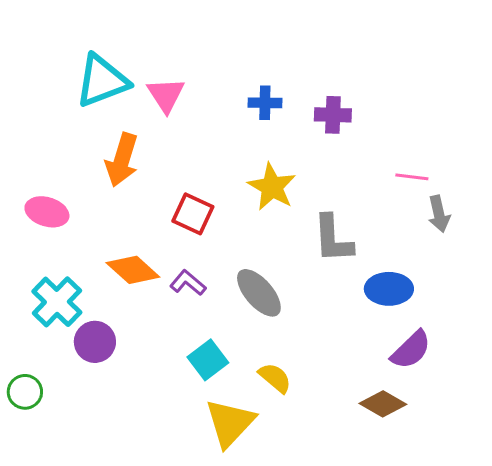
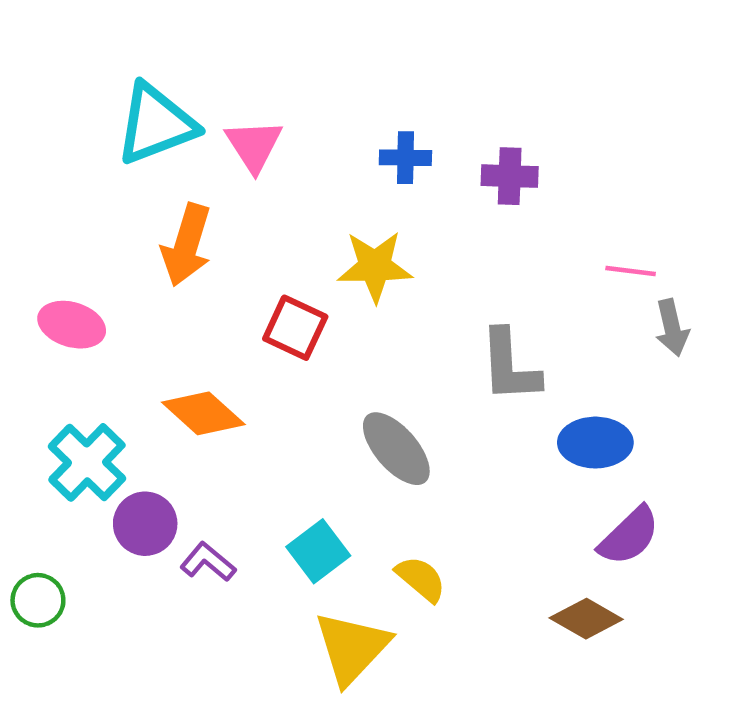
yellow star: (272, 187) -> (375, 266), moved, turned -30
purple L-shape: (188, 283) -> (208, 562), moved

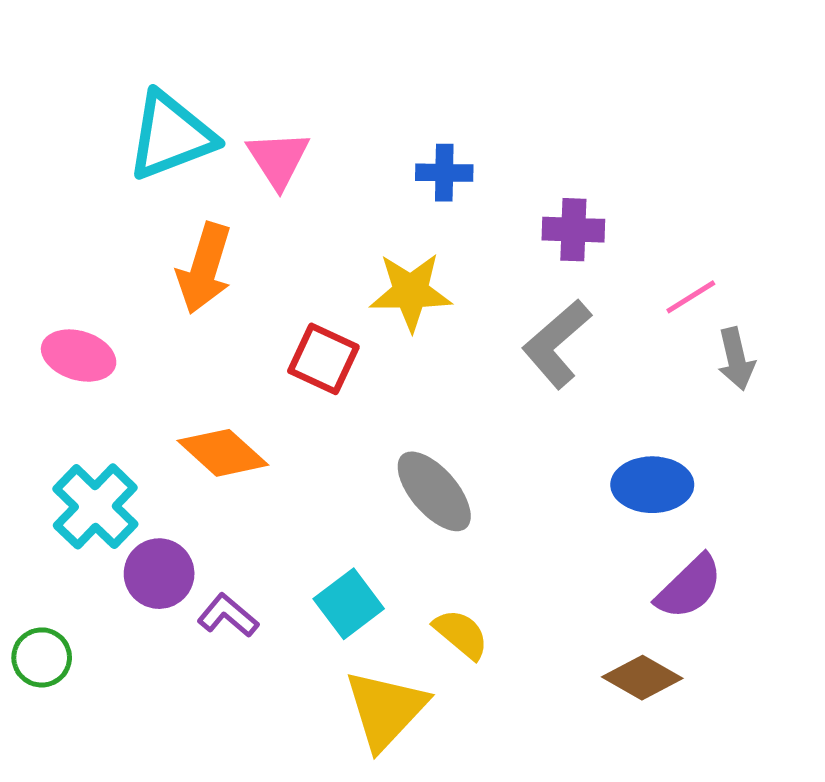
purple cross: (510, 176) -> (573, 230), moved
pink line: (631, 271) -> (691, 297), turned -39
gray L-shape: (510, 366) -> (557, 344), moved, turned 52

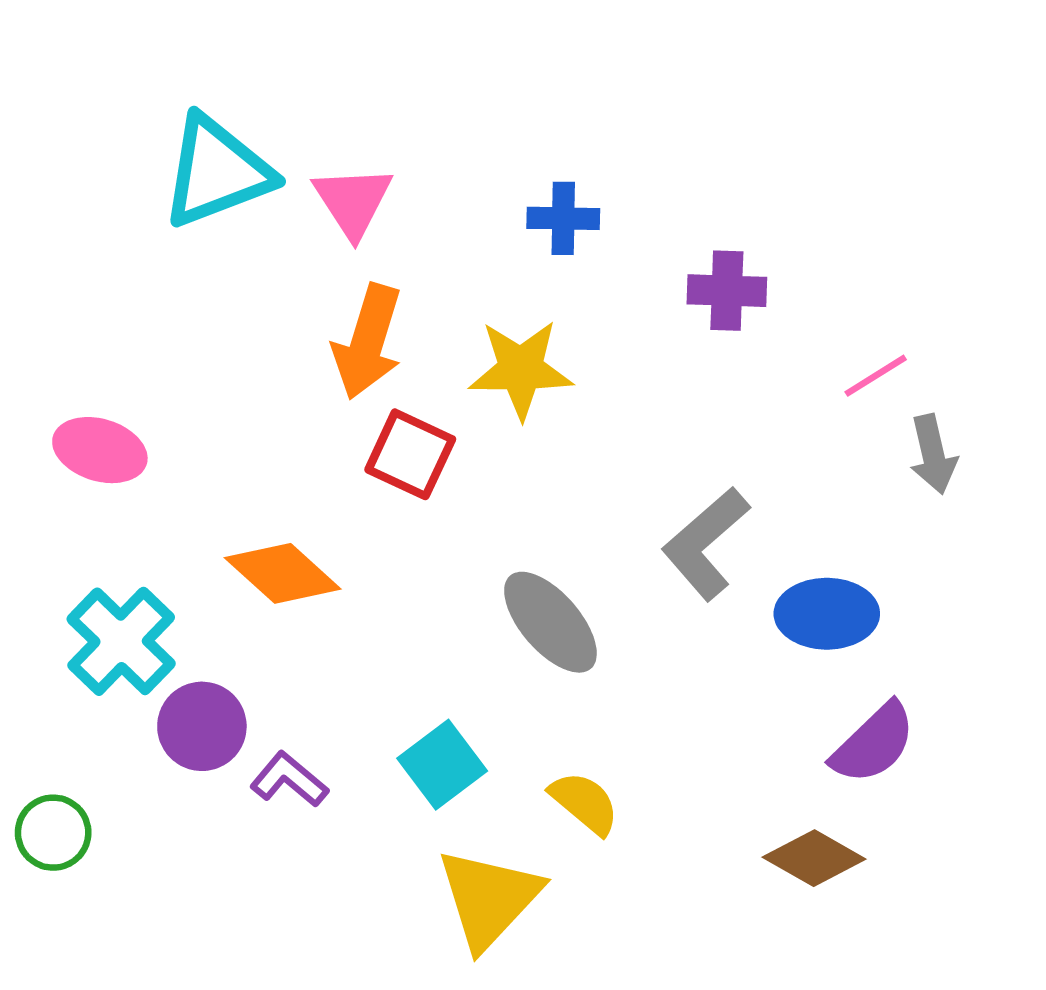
orange arrow: (204, 268) -> (368, 342), moved
gray L-shape: (557, 344) -> (706, 544), moved

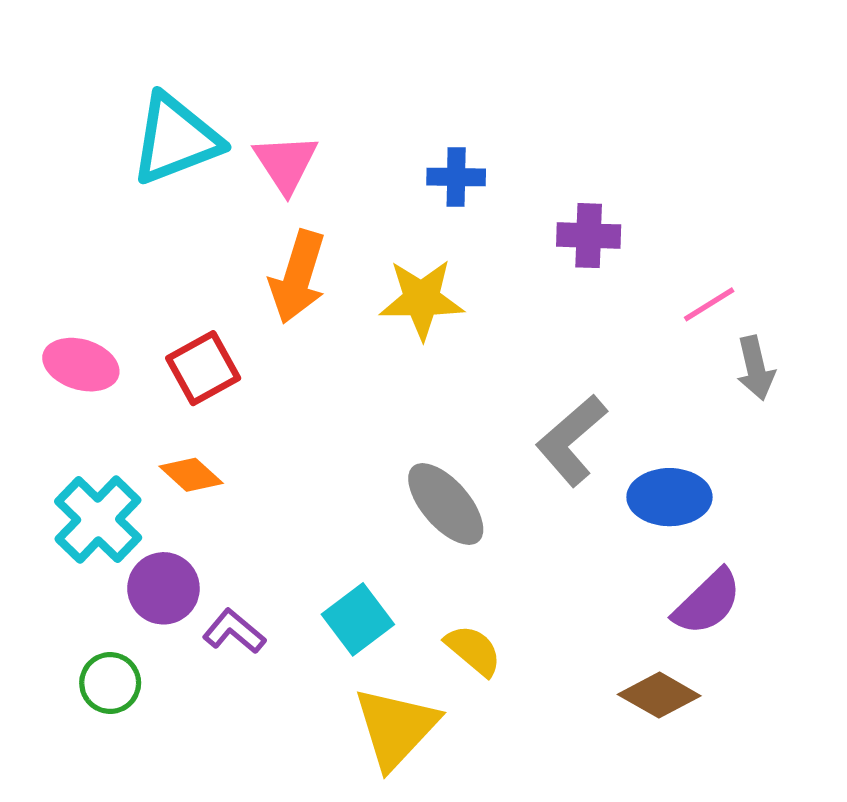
red square: (410, 454) -> (203, 368), moved, turned 36
orange diamond: (283, 573) -> (191, 475), moved, size x0.7
green circle: (53, 833) -> (110, 683), moved

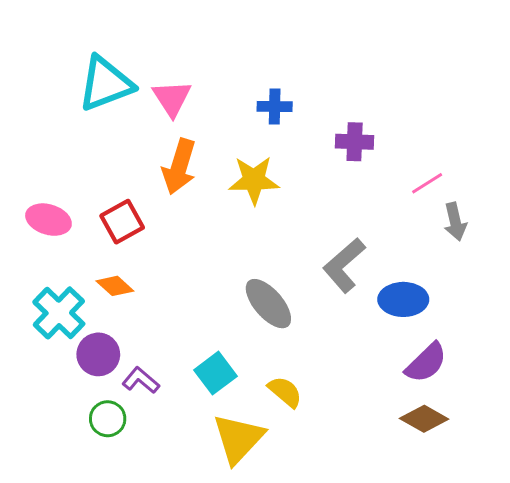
green circle: (110, 683) -> (108, 419), moved
brown diamond: (659, 695) -> (424, 419), moved

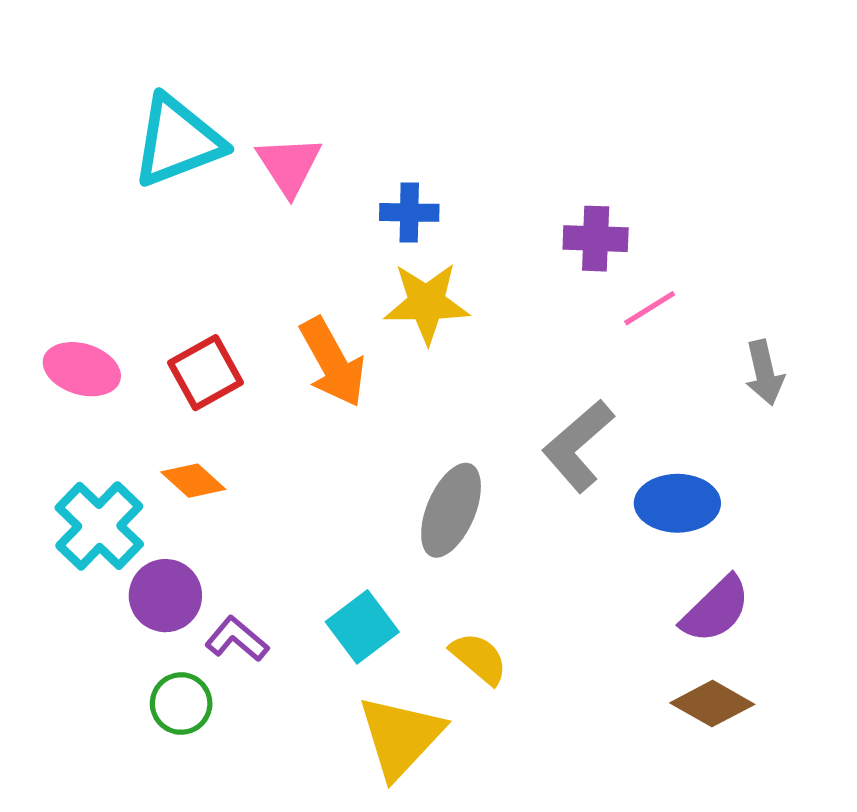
blue cross: (275, 106) -> (409, 212), moved
orange arrow: (179, 167) -> (333, 362), moved, turned -46
pink line: (427, 183) -> (650, 308), moved
gray ellipse: (268, 304) -> (451, 510), turned 64

